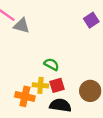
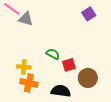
yellow cross: (40, 85) -> (24, 67), moved
red square: (57, 85) -> (69, 65), moved

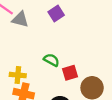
purple square: (89, 14) -> (56, 14), moved

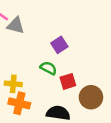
purple square: (56, 14) -> (59, 45), moved

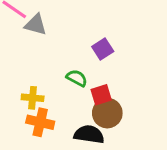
purple square: (59, 45) -> (103, 49), moved
brown circle: (91, 97) -> (107, 113), moved

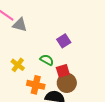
yellow cross: (33, 98) -> (18, 65), moved, turned 32
orange cross: (40, 122) -> (36, 85), moved

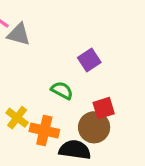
yellow cross: (18, 65) -> (17, 118), moved
red square: (63, 71) -> (104, 108), moved

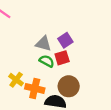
gray triangle: (19, 34) -> (43, 44), moved
red square: (104, 108) -> (62, 58), moved

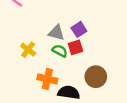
yellow cross: (16, 80) -> (28, 50), moved
brown circle: (69, 86) -> (96, 77), moved

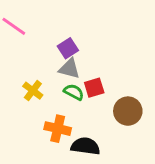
purple square: (79, 29) -> (68, 48), moved
brown circle: (96, 77) -> (128, 111), moved

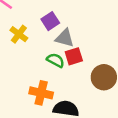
gray triangle: (69, 69) -> (65, 38), moved
yellow cross: (33, 91) -> (19, 34), moved

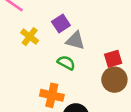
red square: (74, 56) -> (113, 59), moved

